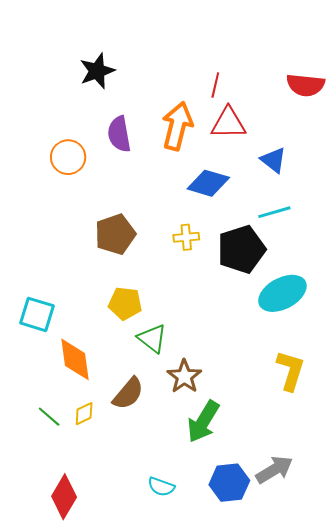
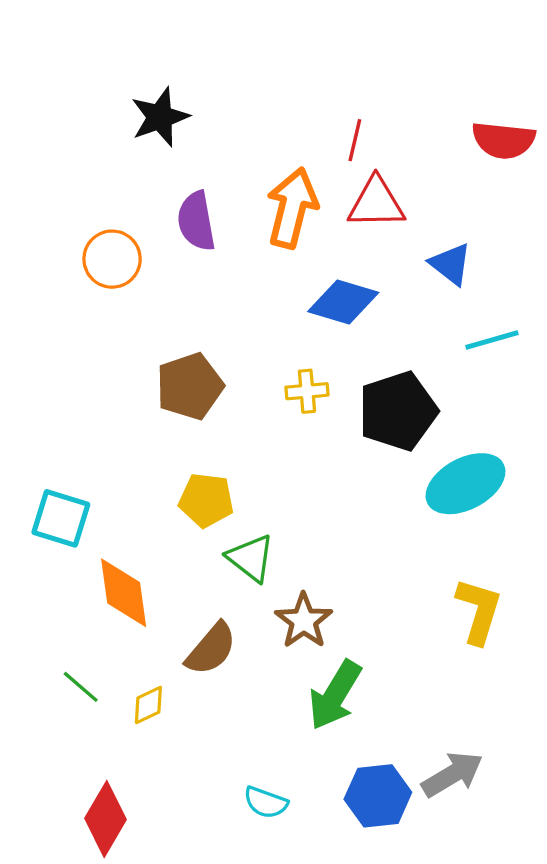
cyan line: (274, 212) -> (492, 340), moved
yellow diamond: (84, 414) -> (148, 705), moved

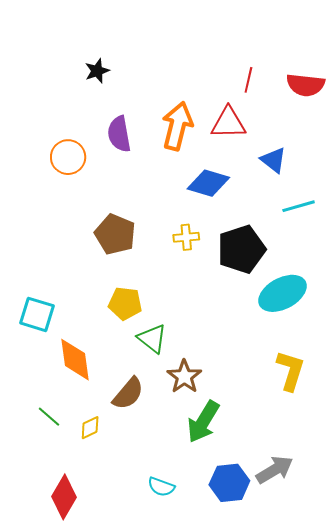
black star: (160, 117) -> (97, 71), size x0.7
red line: (355, 140) -> (248, 80), moved
brown pentagon: (190, 386) -> (115, 234), turned -30

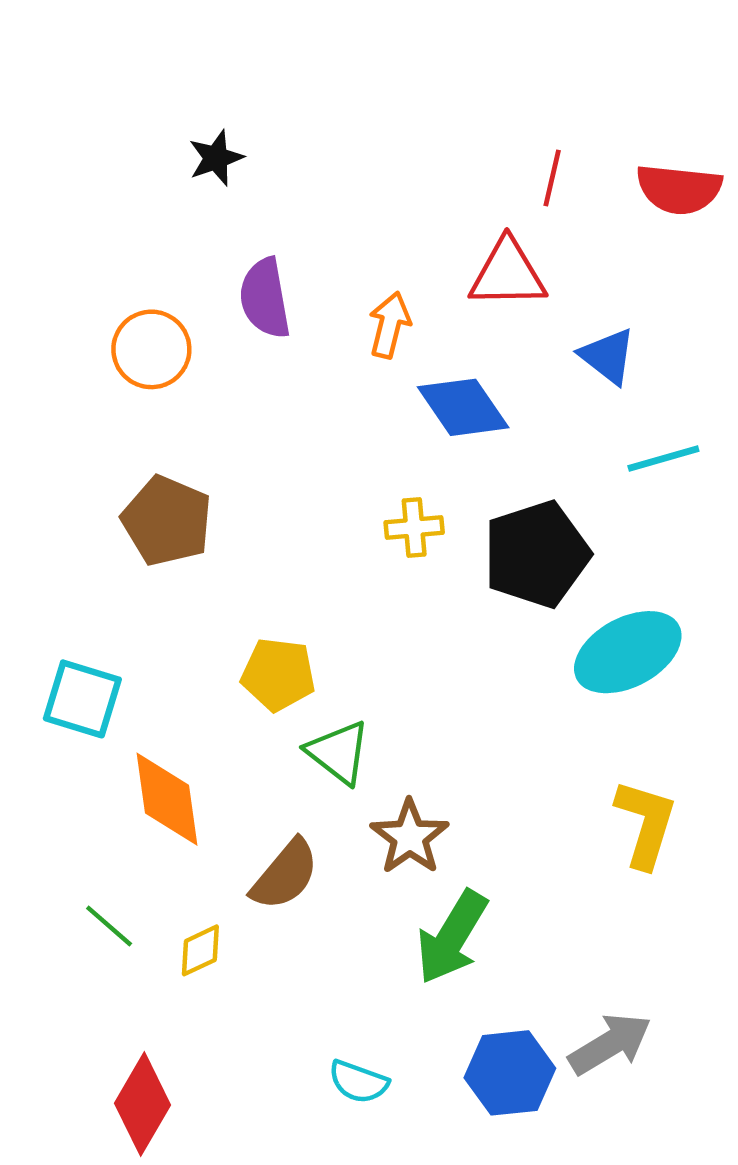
orange arrow: (177, 126) -> (390, 325), moved, size x0.6
blue diamond: (208, 183) -> (463, 407), turned 39
brown pentagon: (115, 234) -> (167, 521), moved

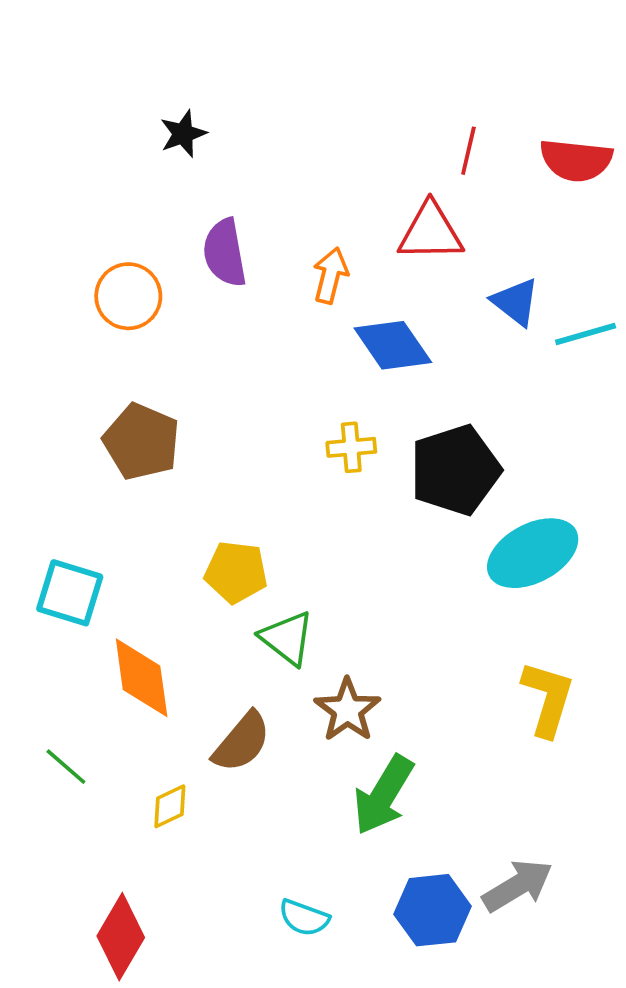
cyan line: (663, 459) -> (586, 334), moved
green line: (109, 926) -> (66, 767), moved

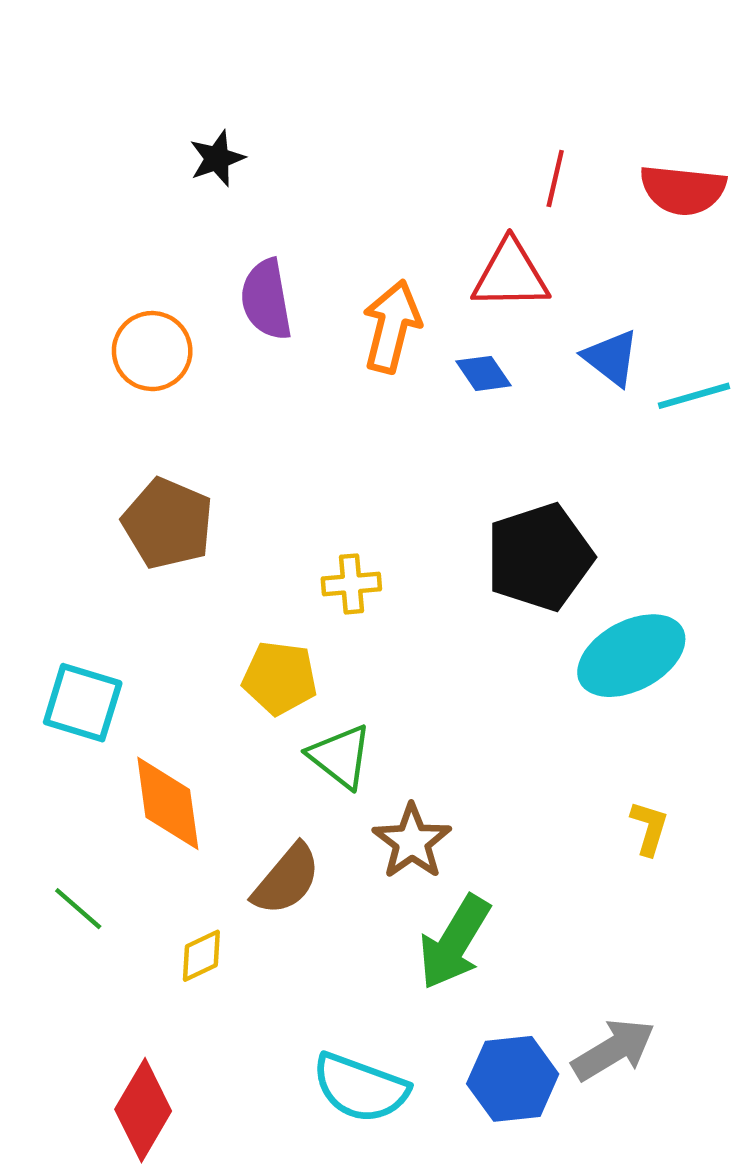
orange arrow: (330, 275) -> (392, 326), size x1.4
blue diamond: (393, 345) -> (484, 373), moved, size x0.6
yellow cross: (351, 447) -> (351, 584), moved
yellow L-shape: (548, 699) -> (649, 828), size x0.6
cyan semicircle: (304, 918) -> (360, 1088), size x1.6

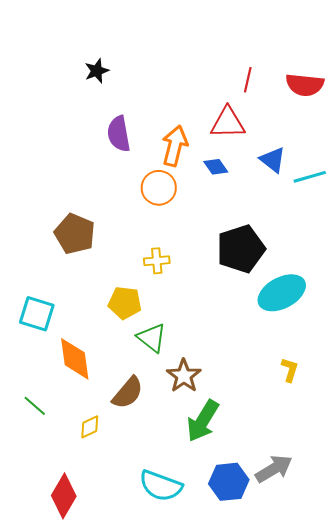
orange circle: (152, 351) -> (159, 188), moved

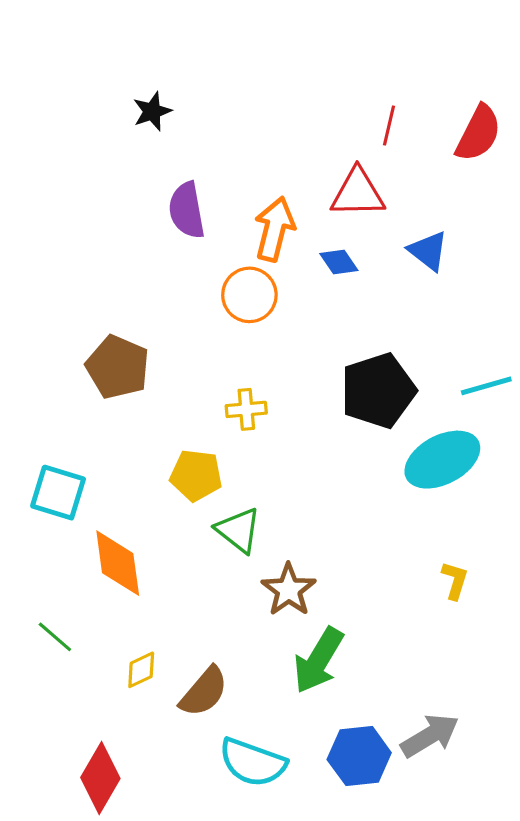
red semicircle: (305, 85) -> (478, 133), turned -69
cyan line: (310, 177) -> (486, 386), moved
brown semicircle: (128, 393) -> (204, 692), moved

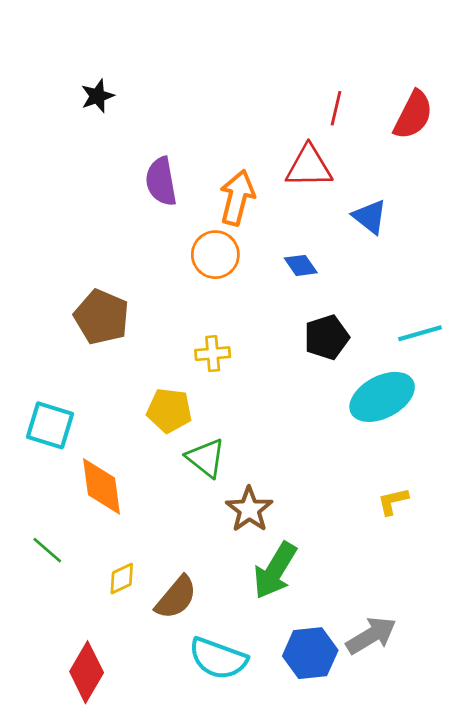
black star: (152, 111) -> (97, 96), moved
blue diamond: (339, 262) -> (301, 265), moved
black pentagon: (378, 391) -> (326, 337), size x0.7
yellow L-shape: (455, 580) -> (393, 501), turned -120

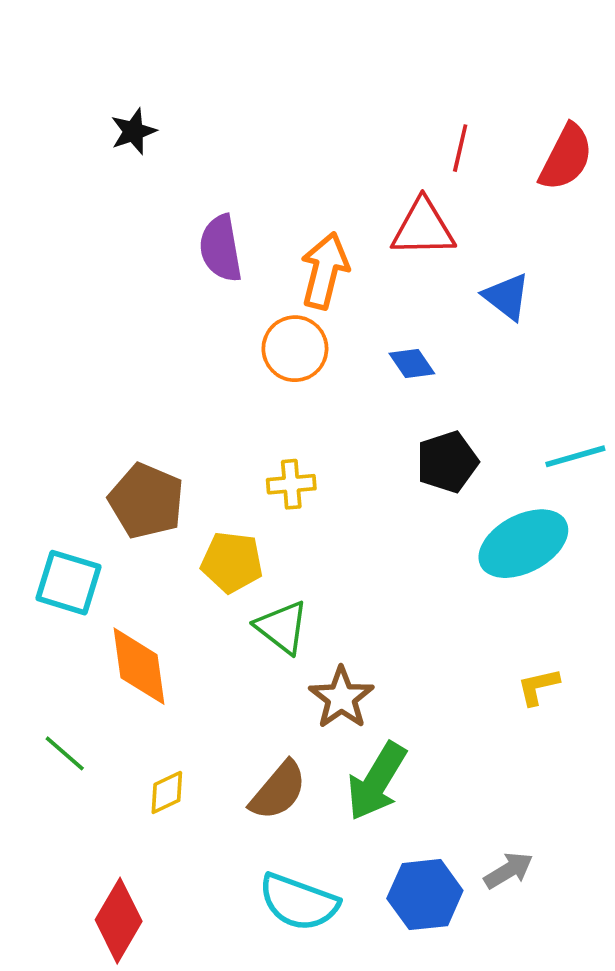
brown pentagon: (101, 317) -> (146, 501), moved
brown semicircle: (176, 598) -> (278, 791), moved
gray arrow: (371, 635) -> (509, 870), size x0.7

